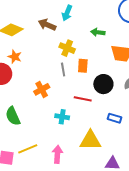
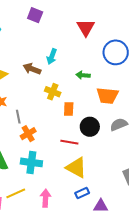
gray line: (63, 69) -> (18, 117), moved
cyan cross: (62, 117) -> (31, 162), moved, size x1.5
blue rectangle: (114, 118) -> (82, 193), moved, turned -40
yellow triangle: (90, 140) -> (76, 168), moved, turned 30

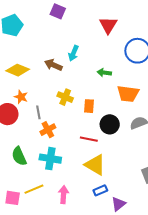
yellow cross: (53, 92) -> (65, 97), moved
purple triangle: (101, 206) -> (118, 204), turned -42

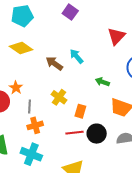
cyan arrow: (73, 53) -> (76, 56), turned 105
yellow diamond: (18, 70) -> (21, 48), moved
red line: (89, 139) -> (75, 133), moved, turned -30

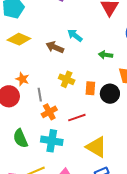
red line: (75, 133) -> (77, 118), moved
black circle: (97, 134) -> (110, 94), moved

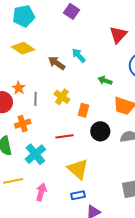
black circle: (110, 94) -> (100, 131), moved
gray line: (40, 95) -> (36, 99), moved
orange cross: (49, 112) -> (23, 124), moved
cyan cross: (52, 141) -> (35, 154), turned 30

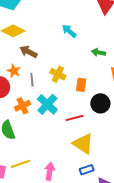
brown arrow: (57, 63) -> (28, 52), moved
red line: (65, 136) -> (75, 118), moved
cyan cross: (35, 154) -> (47, 104), moved

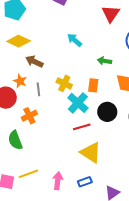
orange rectangle: (81, 85) -> (93, 85), moved
cyan cross: (47, 104) -> (78, 103), moved
blue rectangle: (87, 170) -> (85, 182), moved

